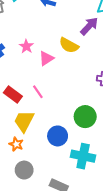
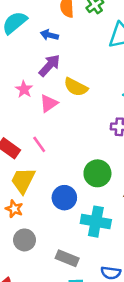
purple arrow: (89, 26) -> (49, 65), moved

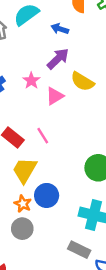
blue circle: (64, 198) -> (47, 195), moved
orange star: (14, 209) -> (23, 204), moved
gray rectangle: (67, 258) -> (79, 250), moved

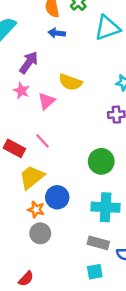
blue arrow: (60, 29) -> (57, 33), moved
purple arrow: (58, 59) -> (29, 62), moved
yellow trapezoid: (25, 170) -> (32, 177), turned 32

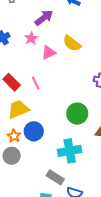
cyan cross: (106, 207) -> (70, 151), turned -30

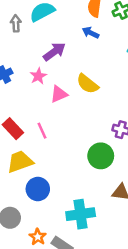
green circle: (77, 114) -> (101, 156), moved
orange star: (14, 136) -> (38, 237), moved

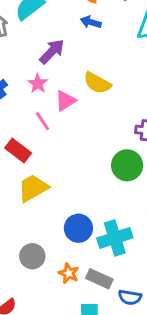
pink line: (42, 131) -> (42, 121), moved
blue circle: (38, 189) -> (78, 228), moved

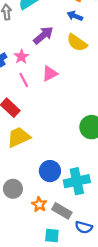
yellow semicircle: (97, 83) -> (77, 43), moved
pink star: (38, 84) -> (21, 57), moved
pink line: (42, 121) -> (24, 80), moved

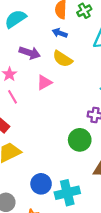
purple arrow: (43, 35) -> (30, 53), turned 60
pink triangle: (50, 74) -> (44, 82), moved

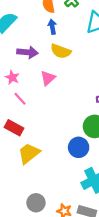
blue arrow: (60, 33) -> (52, 27), turned 72
blue circle: (41, 184) -> (79, 147), moved

